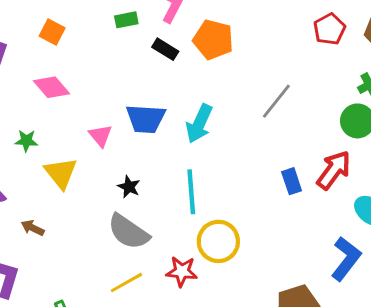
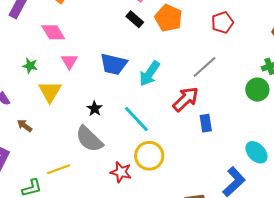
red pentagon: (329, 29) -> (222, 22), moved
pink triangle: (100, 136) -> (69, 61), moved
red arrow: (334, 170) -> (186, 99), moved
cyan line: (191, 192) -> (136, 119), turned -48
yellow line: (126, 283) -> (59, 169), moved

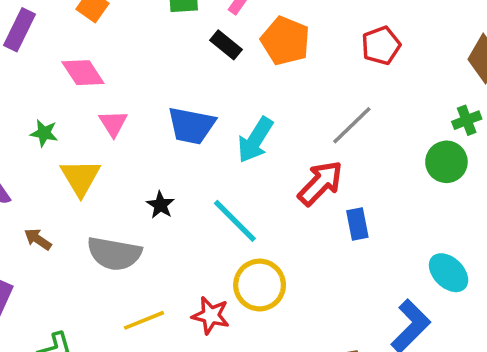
gray semicircle: (89, 139) -> (114, 254), moved, turned -32
yellow line: (59, 169) -> (144, 320), moved

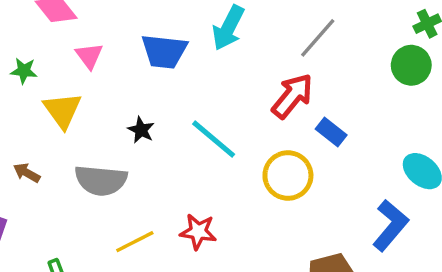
cyan arrow: (255, 140) -> (228, 28), moved
blue rectangle: (357, 224) -> (331, 132), turned -36
yellow circle: (260, 285) -> (288, 175), moved

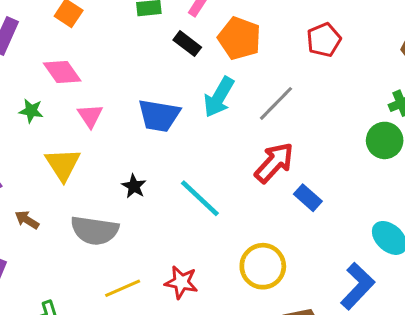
gray line: (318, 38) -> (276, 103), moved
green star: (24, 71) -> (31, 111), moved
yellow circle: (288, 175) -> (263, 266), moved

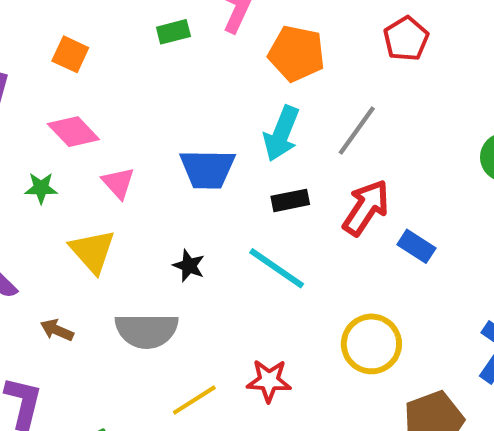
black rectangle: (187, 44) -> (290, 200), moved, turned -40

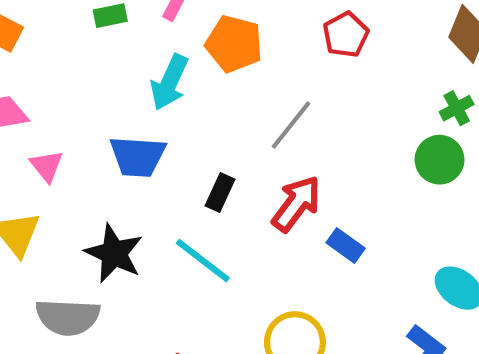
cyan arrow: (281, 134) -> (169, 82), moved
black rectangle: (290, 200) -> (220, 193), turned -57
black star: (189, 266) -> (114, 253), size x1.8

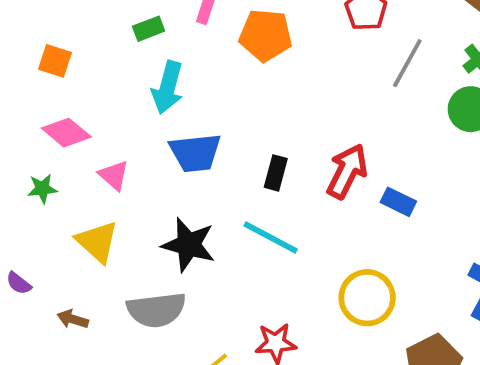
cyan arrow: (169, 82) -> (168, 88), moved
gray line: (291, 125) -> (407, 63), moved

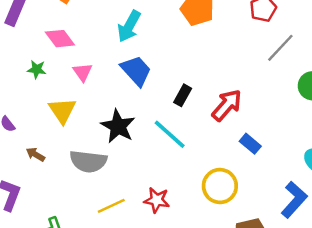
blue trapezoid: (195, 153) -> (136, 71), turned -140
blue rectangle: (398, 202) -> (250, 144), moved

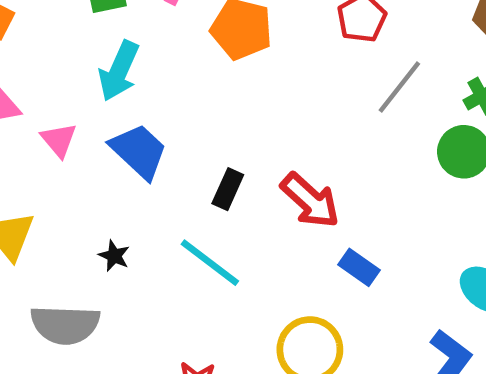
pink triangle: (83, 72) -> (59, 140), moved
red arrow: (227, 105) -> (310, 200), turned 96
black star: (118, 126) -> (114, 256), size x0.5

